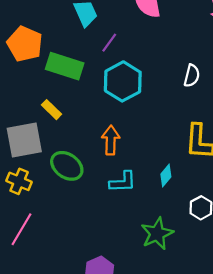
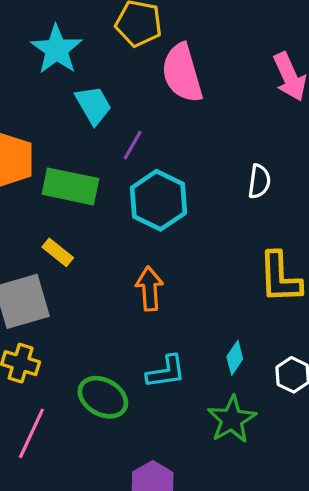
green ellipse: (67, 166) -> (103, 397), moved
cyan diamond: (166, 175) -> (235, 358), moved
cyan L-shape: (123, 182) -> (166, 372), moved

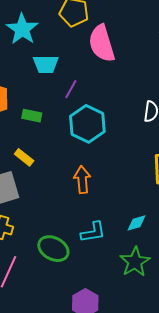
cyan trapezoid: (93, 105) -> (46, 64), turned 120
green rectangle: (70, 186) -> (32, 116), size x0.6
cyan diamond: (235, 358) -> (137, 223), turned 40

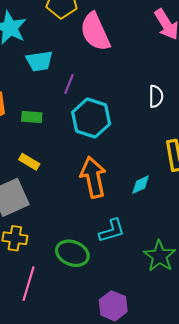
orange arrow: (82, 180) -> (93, 177), size x1.4
cyan diamond: (137, 223) -> (141, 185), moved

